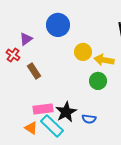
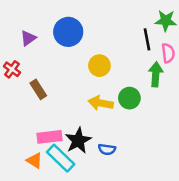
purple triangle: (26, 39) -> (28, 38), moved
yellow arrow: (104, 60) -> (101, 103), moved
green circle: (98, 81) -> (129, 98), moved

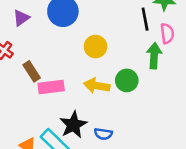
pink rectangle: (49, 137) -> (51, 87), moved

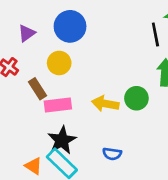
yellow circle: (95, 47) -> (59, 63), moved
black star: (73, 125) -> (62, 140), moved

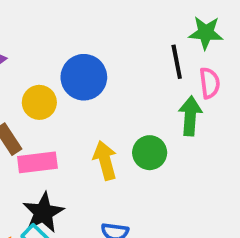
blue circle: (70, 26) -> (84, 77), moved
yellow arrow: (105, 104) -> (105, 160), turned 65

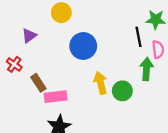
yellow circle: (39, 102) -> (61, 13), moved
yellow arrow: (105, 160) -> (100, 83), moved

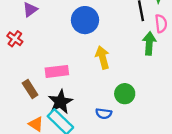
brown rectangle: (38, 83) -> (30, 89), moved
green circle: (122, 91) -> (125, 94), moved

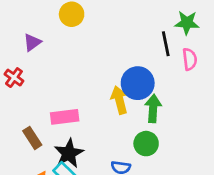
blue circle: (85, 20) -> (138, 83), moved
green arrow: (149, 43) -> (153, 108), moved

